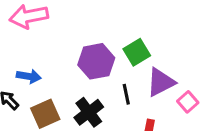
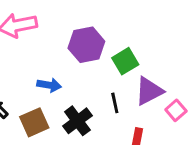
purple hexagon: (96, 61) -> (86, 45), moved
blue arrow: (29, 76) -> (49, 85), moved

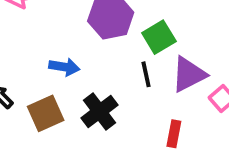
black line: (115, 103) -> (146, 74), moved

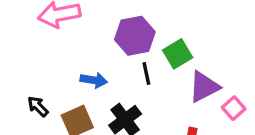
black line: (146, 74) -> (146, 74), moved

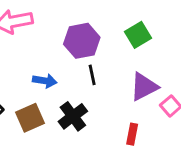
green square: (178, 54) -> (138, 35), moved

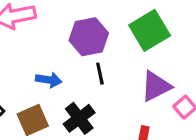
green square: (138, 35) -> (150, 30), size x1.4

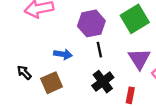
purple triangle: (156, 86) -> (139, 59), turned -35
black cross: (79, 118) -> (103, 82), moved

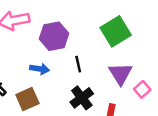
purple hexagon: (91, 23) -> (54, 36), moved

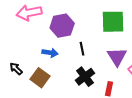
green square: (116, 31) -> (113, 22), turned 30
brown square: (27, 99) -> (40, 78), turned -30

